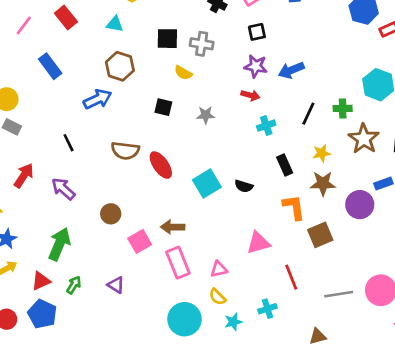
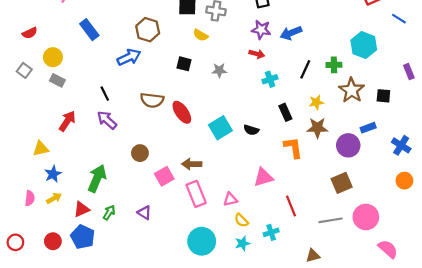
purple arrow: (63, 189) -> (107, 120), moved
brown square: (320, 235) -> (342, 183), moved
yellow semicircle: (217, 297) -> (241, 220), moved

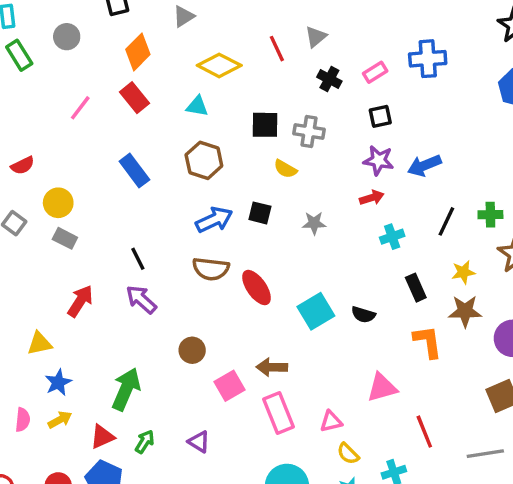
blue rectangle: (89, 30) -> (134, 171), moved
red arrow: (257, 54) -> (372, 198), turned -32
blue arrow: (129, 57) -> (214, 220), moved

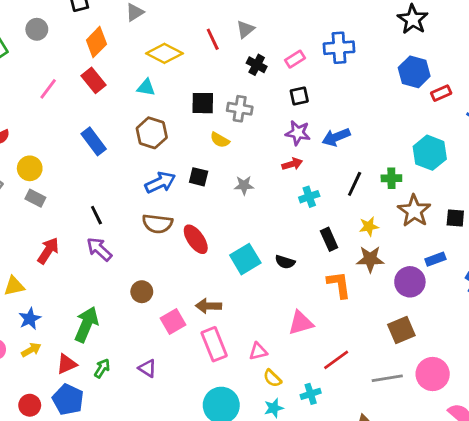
red line: (424, 432) -> (336, 360), turned 76

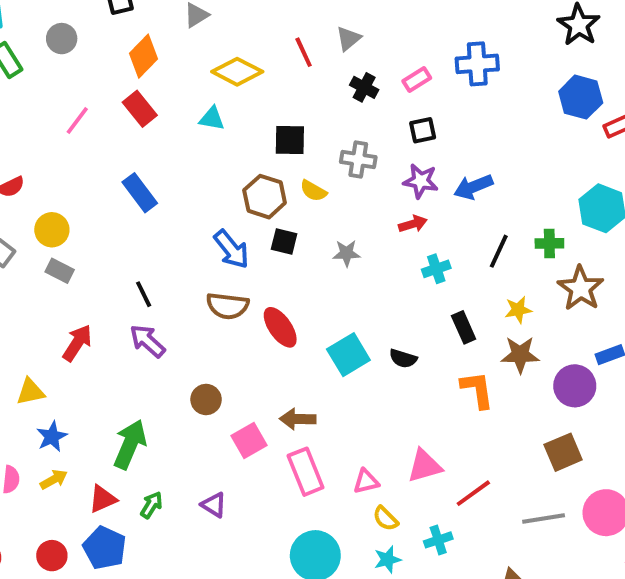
gray cross: (240, 109) -> (358, 160), moved
brown hexagon: (152, 133) -> (265, 197), moved
blue arrow: (160, 182) -> (231, 249), turned 76
pink triangle: (301, 323) -> (425, 466), moved

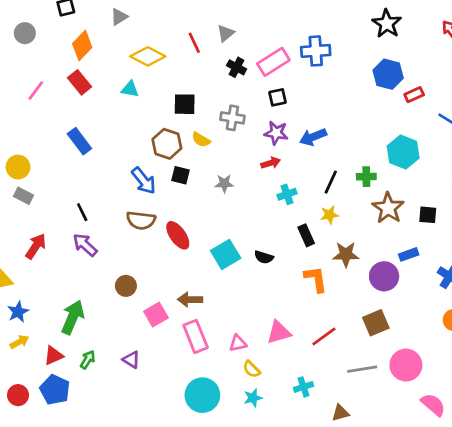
pink rectangle: (417, 80) -> (273, 62), size x1.6
yellow star: (518, 310) -> (329, 215), moved
red line: (473, 493) -> (324, 336), moved
cyan cross: (438, 540) -> (303, 387), moved

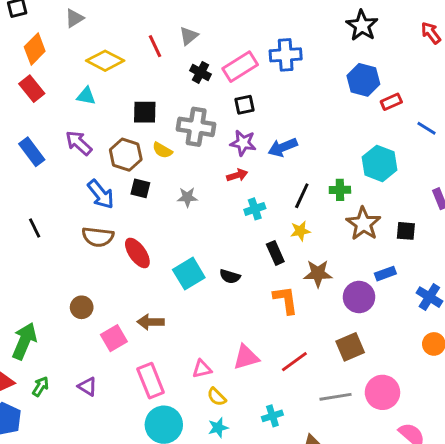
gray cross: (232, 118) -> (196, 127), size x1.4
purple arrow: (85, 245) -> (79, 143), moved
pink rectangle: (196, 336) -> (151, 381), moved

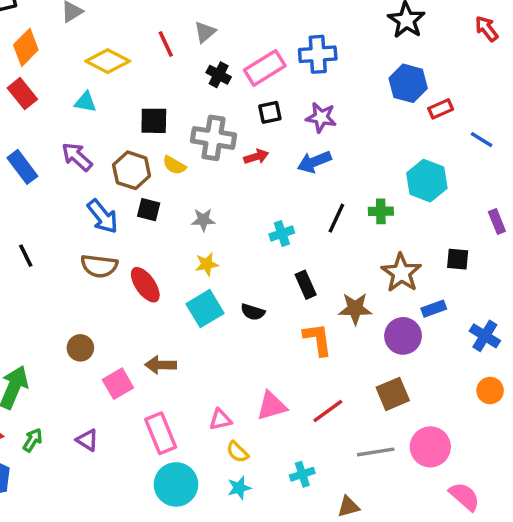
purple star: (243, 143) -> (321, 117), moved
red arrow: (237, 175) -> (256, 157), moved
brown star: (363, 224) -> (401, 273), moved
yellow star: (300, 231) -> (207, 264), moved

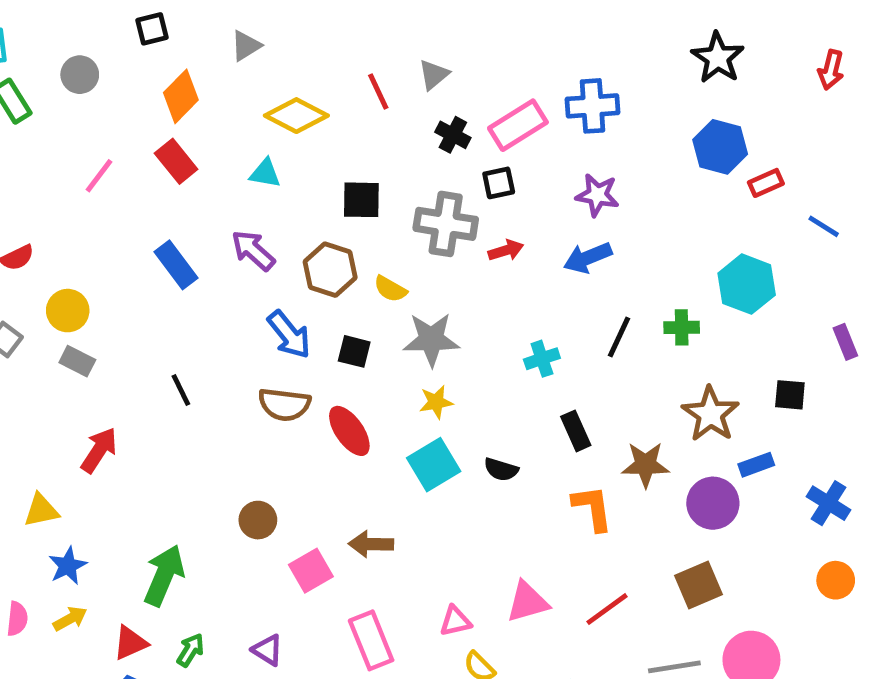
red arrow: (487, 29) -> (831, 70), turned -128
black square: (270, 112) -> (499, 183), moved
yellow semicircle: (174, 165) -> (390, 289), moved
black square: (149, 210) -> (354, 351), moved
gray star: (203, 220) -> (431, 339), size x1.6

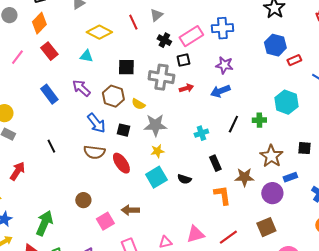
orange diamond: (181, 96) -> (39, 23), moved

